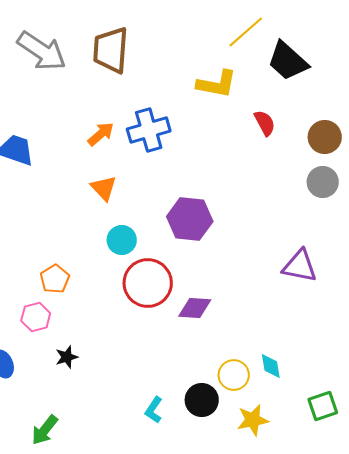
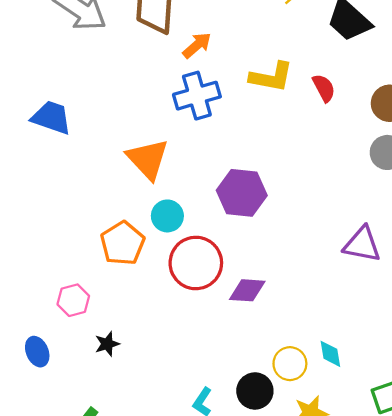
yellow L-shape: (217, 84) -> (271, 77), moved
orange arrow: (101, 134) -> (197, 45), moved
orange triangle: (104, 188) -> (148, 159), size x1.5
orange pentagon: (55, 279) -> (123, 243), moved, size x1.4

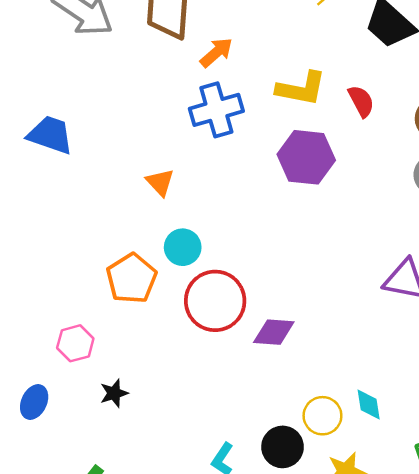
orange triangle: (148, 159) -> (160, 182), size x0.6
purple hexagon: (242, 193) -> (306, 157), moved
blue ellipse: (37, 352) -> (34, 402), turned 48

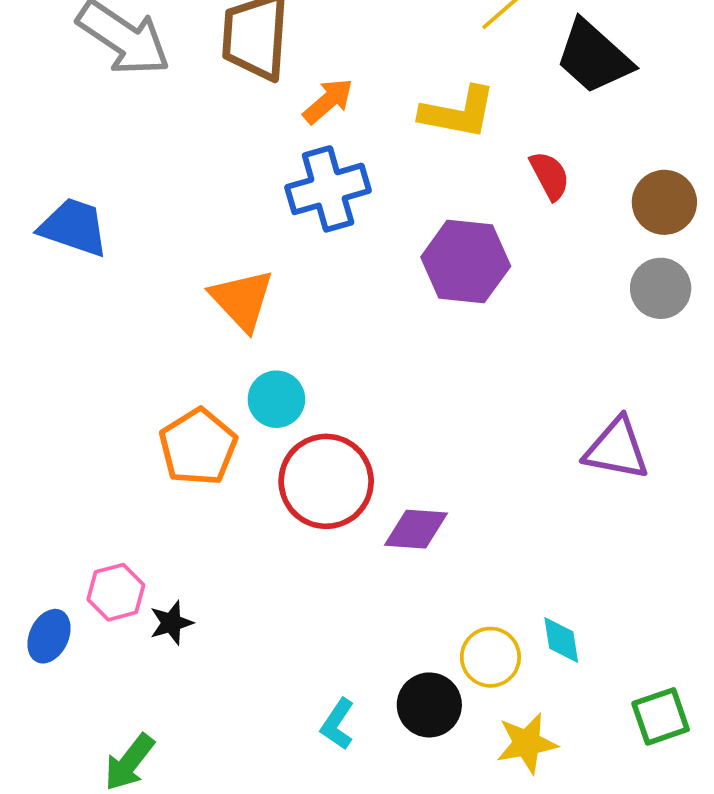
yellow L-shape: (301, 89) -> (458, 112), moved
orange triangle: (160, 182) -> (242, 300), size x1.5
pink hexagon: (75, 343) -> (116, 592), moved

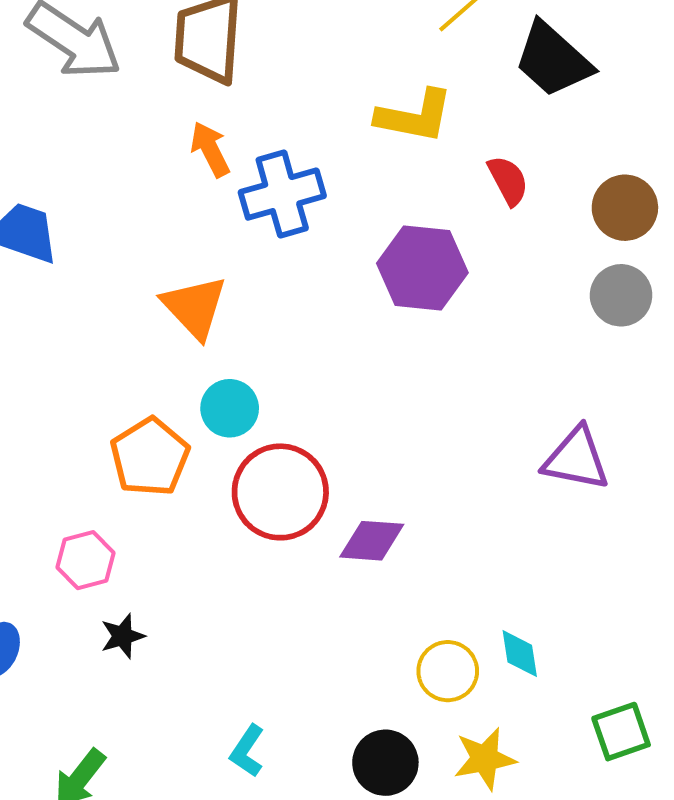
orange arrow: (328, 101) -> (210, 149), moved, turned -76
pink hexagon: (116, 592) -> (86, 560), moved
black circle: (429, 705) -> (385, 763), moved
cyan L-shape: (338, 724) -> (247, 751), moved

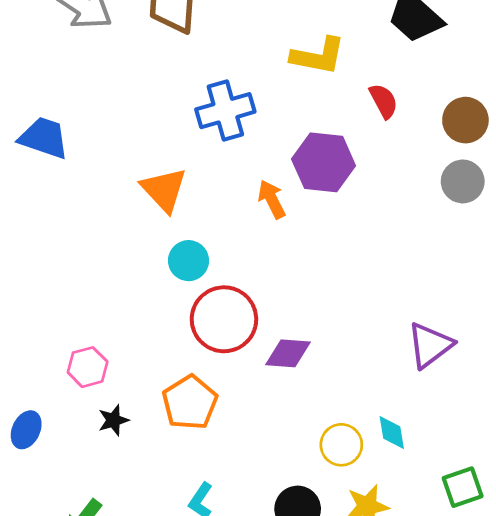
orange arrow: (210, 149) -> (272, 199), moved
orange pentagon: (150, 457) -> (190, 402), moved
purple triangle: (576, 459) -> (430, 345), moved, turned -48

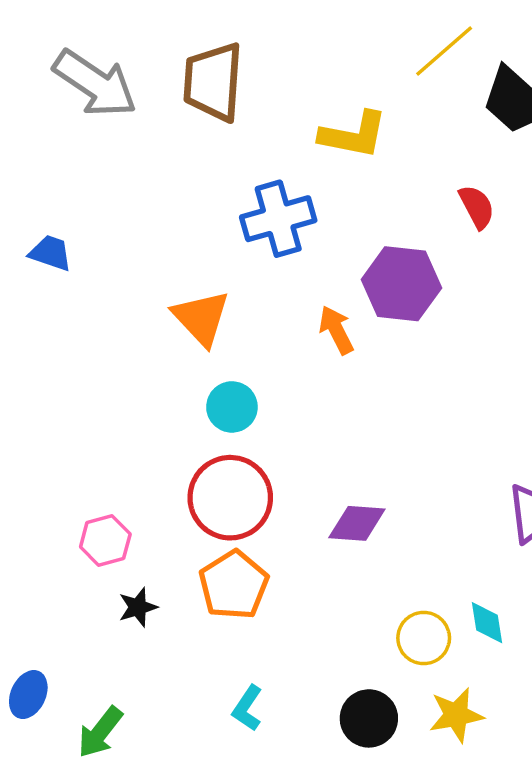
yellow L-shape: (318, 56) -> (353, 135), moved
blue trapezoid: (44, 138) -> (51, 253), size x0.7
red circle: (224, 319) -> (230, 498), moved
blue ellipse: (26, 430) -> (28, 694), moved

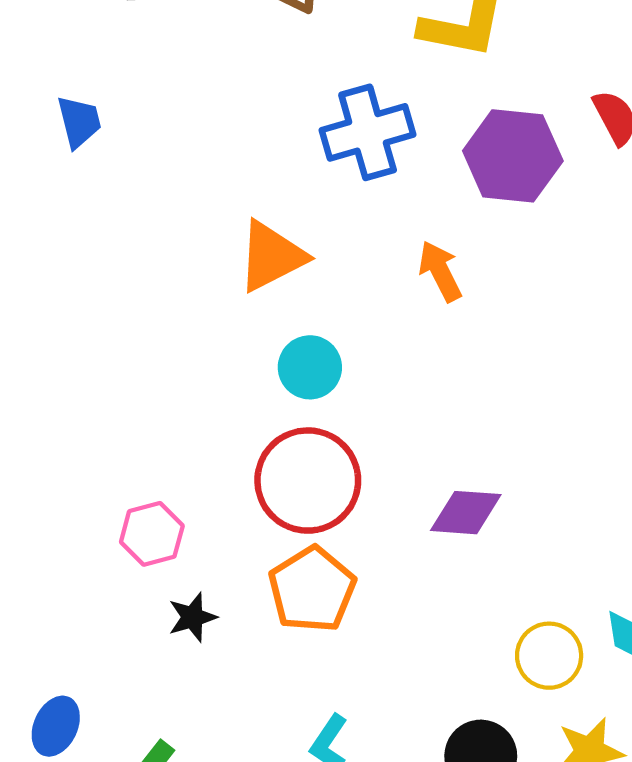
blue trapezoid: (51, 253) -> (79, 122), moved, turned 57
purple hexagon: (401, 284) -> (513, 156), moved
orange triangle: (201, 318) -> (271, 256), turned 46

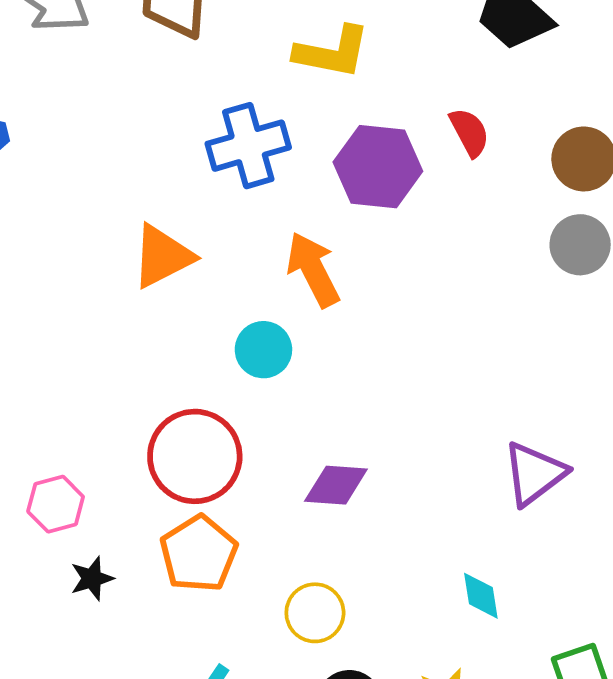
orange arrow: (440, 271) -> (313, 270), size x1.4
cyan circle: (310, 367) -> (263, 350), moved
yellow circle: (549, 656) -> (315, 613), moved

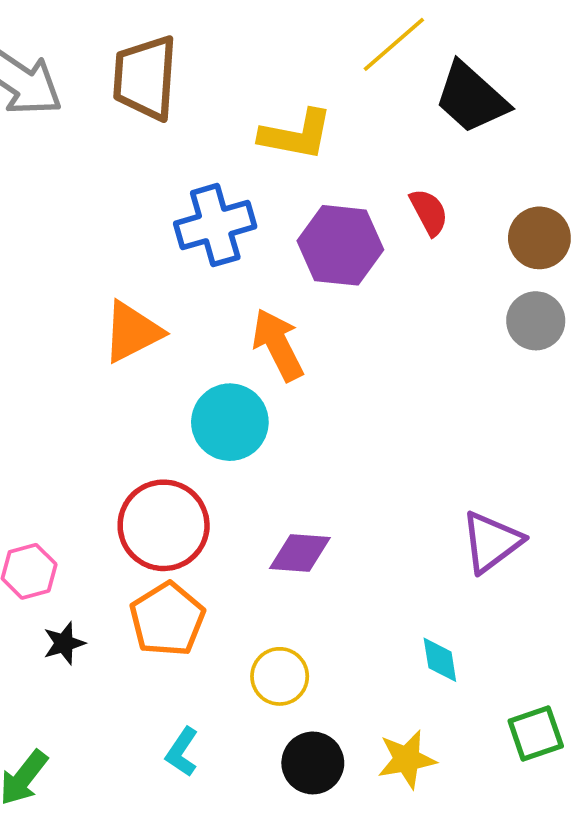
cyan circle: (263, 350) -> (230, 422), size x1.4

